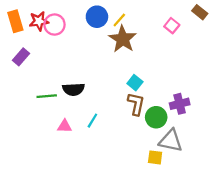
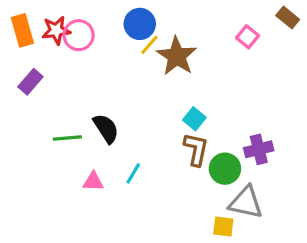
yellow line: (119, 20) -> (149, 45), moved
black semicircle: (73, 89) -> (106, 128), turned -120

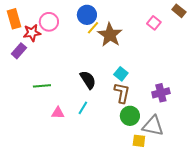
red star: (56, 30) -> (32, 33), moved
black semicircle: (106, 128) -> (88, 80), moved
green circle: (225, 169) -> (130, 116), moved

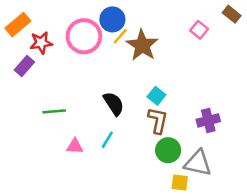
orange rectangle: (14, 19) -> (18, 25), turned 66
pink circle: (49, 22) -> (84, 36), moved, size x1.4

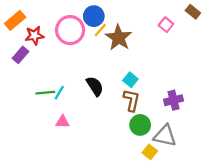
cyan line: (107, 140) -> (59, 93), moved
yellow square: (180, 183) -> (150, 152), turned 32

